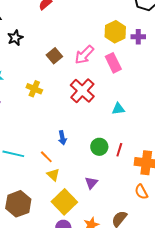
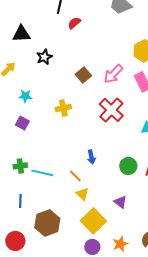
yellow cross: (34, 89) -> (63, 108), turned -35
purple triangle: (91, 183) -> (120, 202), turned -32

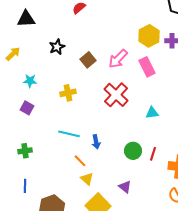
black star: (44, 57) -> (57, 47), moved
cyan line: (42, 173) -> (69, 134), moved

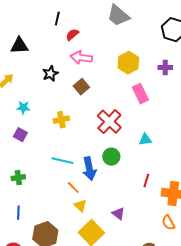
yellow hexagon: (149, 36) -> (128, 63), moved
pink arrow: (118, 59) -> (81, 58), moved, turned 55
blue arrow: (96, 142) -> (89, 169), size x1.6
green circle: (133, 151) -> (111, 157), moved

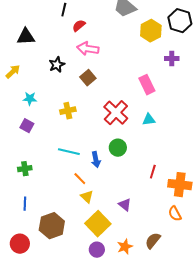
yellow hexagon: (128, 63) -> (151, 31), moved
cyan triangle: (145, 140) -> (149, 120), moved
blue arrow: (89, 169) -> (96, 160), size x0.7

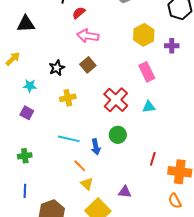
yellow hexagon: (151, 31) -> (144, 35), moved
black star: (57, 65) -> (57, 68), moved
purple triangle: (125, 205) -> (125, 192), turned -32

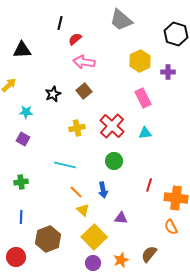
yellow cross: (68, 98) -> (77, 128), moved
blue arrow: (96, 147) -> (103, 190), moved

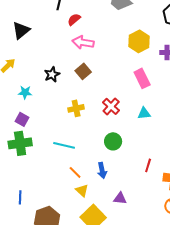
black triangle: (22, 50) -> (21, 30), turned -36
red cross: (112, 126) -> (111, 106), size x0.7
green cross: (21, 182) -> (20, 143), moved, size x1.6

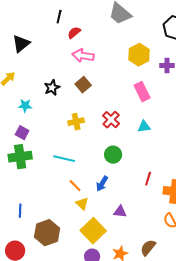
blue arrow: (102, 170) -> (102, 184), turned 42

